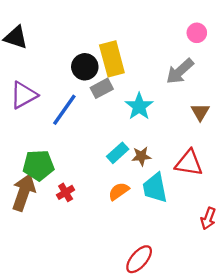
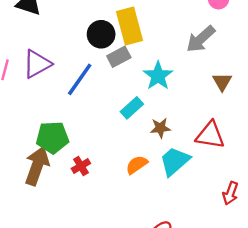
cyan rectangle: (118, 153) -> (132, 108), moved
cyan trapezoid: (155, 188) -> (175, 161), turned 60

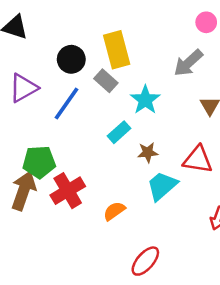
black circle: (101, 34) -> (71, 59), moved
gray rectangle: (119, 57) -> (106, 81), turned 70
orange semicircle: (137, 165) -> (114, 211), moved
red cross: (81, 166) -> (68, 191), size x1.8

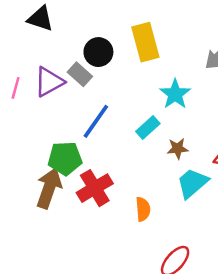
gray rectangle: (106, 81) -> (80, 74), moved
blue line: (66, 103) -> (96, 121), moved
orange semicircle: (114, 211) -> (143, 209), turned 120

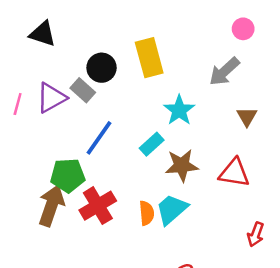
brown star: (178, 149) -> (182, 165), size x1.5
cyan trapezoid: (192, 183) -> (172, 209), moved
orange semicircle: (143, 209) -> (147, 213), moved

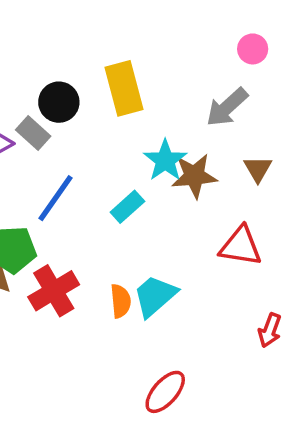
brown star: (182, 165) -> (194, 176), moved

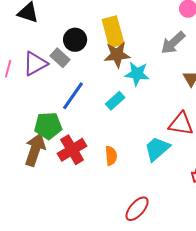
cyan star: (165, 160) -> (137, 74), turned -30
brown star: (194, 176) -> (117, 55), moved
cyan trapezoid: (155, 296) -> (157, 149), moved

